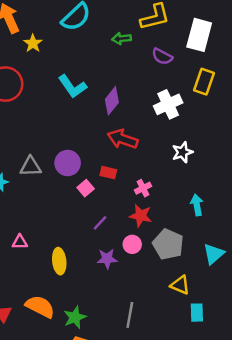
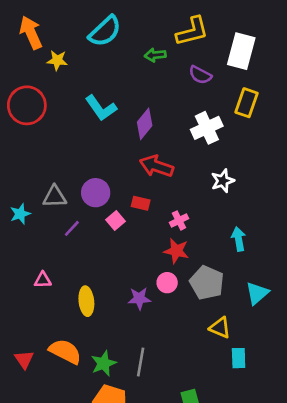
yellow star: (33, 43) -> (57, 60), turned -30
purple line: (100, 223) -> (72, 228), moved
gray line: (130, 315) -> (141, 362), moved

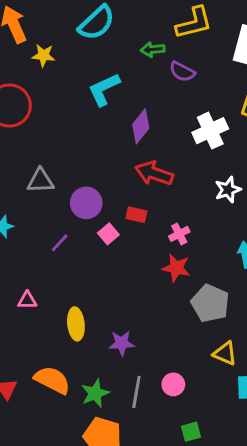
purple semicircle: (200, 75) -> (182, 72), moved
cyan L-shape: (101, 108) -> (104, 89), moved, turned 100
gray triangle: (55, 197) -> (40, 181), moved
pink circle: (167, 283) -> (173, 384), moved
purple star: (139, 299) -> (122, 343), moved

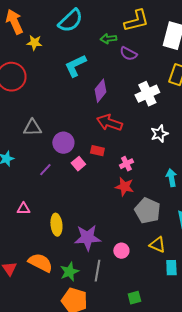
purple star: (122, 343) -> (87, 238), size x1.5
pink circle: (173, 384) -> (121, 251), moved

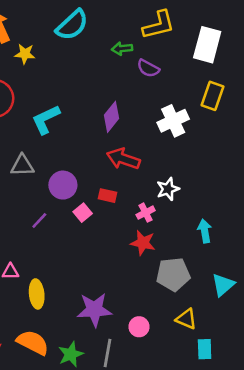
cyan L-shape: (75, 66) -> (46, 119), moved
white star: (159, 134) -> (168, 189), moved
gray pentagon: (147, 211) -> (173, 274), turned -30
yellow ellipse: (56, 225) -> (37, 294), moved

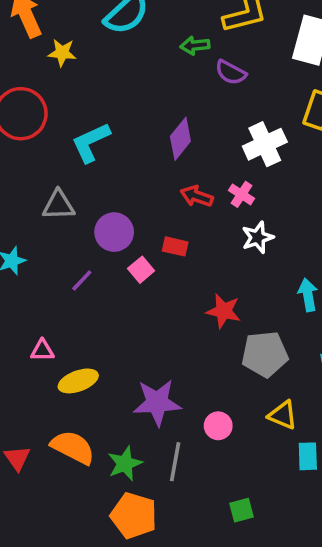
red arrow: (123, 159) -> (197, 196), size x0.7
pink cross: (146, 213) -> (241, 194), moved, turned -30
yellow ellipse: (37, 294) -> (78, 381), turned 76

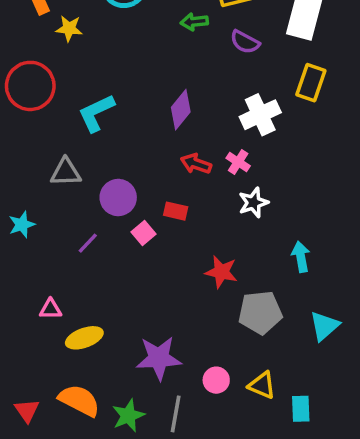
purple semicircle: (231, 72) -> (245, 42), moved
yellow triangle: (283, 415) -> (262, 385), moved

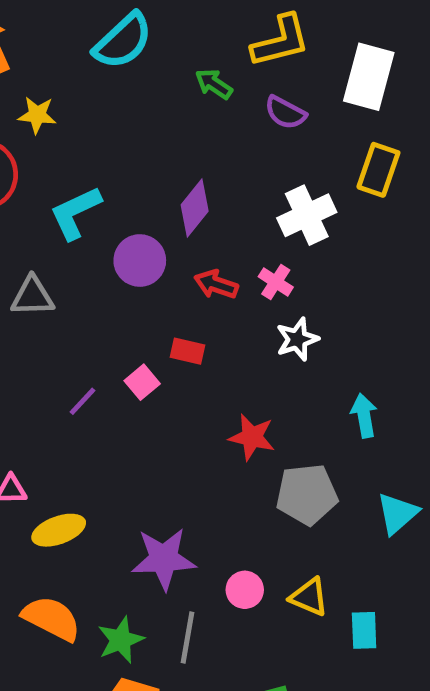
green arrow: (194, 22) -> (214, 84), turned 40
yellow star: (69, 28) -> (37, 115), moved
purple circle: (118, 198) -> (140, 261), moved
purple line: (88, 243) -> (82, 401), moved

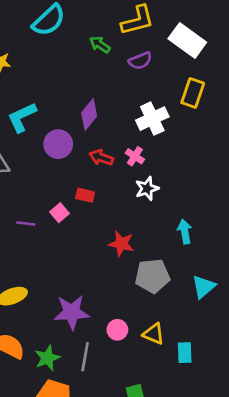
white rectangle: (369, 77) -> (187, 40), turned -69
purple semicircle: (285, 113) -> (140, 61), turned -50
purple line: (82, 401) -> (26, 223), turned 54

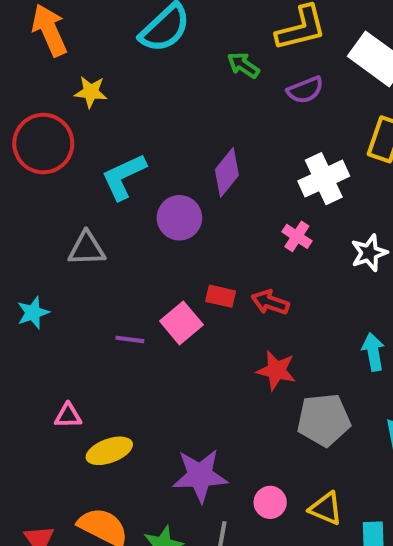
red arrow: (101, 158) -> (270, 302), moved
white star: (147, 189) -> (369, 253), moved
pink square: (60, 213) -> (181, 323), size x1.4

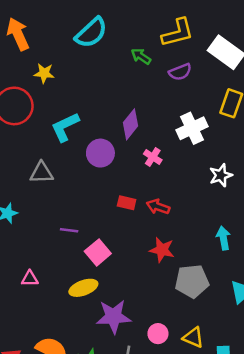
pink cross: (297, 236) -> (153, 157), moved
pink square: (181, 323) -> (98, 252), moved
yellow ellipse: (109, 451) -> (83, 288), moved

